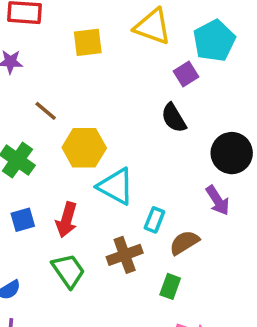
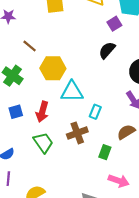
black semicircle: (174, 118) -> (107, 50), turned 72
cyan triangle: (116, 186) -> (72, 92), turned -30
brown semicircle: (184, 243) -> (126, 132), moved

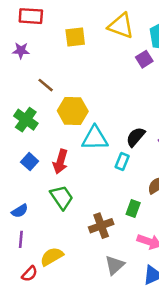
black semicircle: (107, 50) -> (136, 137), moved
blue square: (16, 112) -> (30, 162), turned -32
brown cross: (77, 133) -> (101, 226), moved

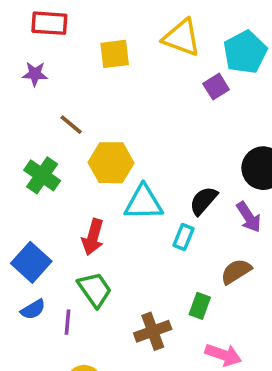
blue square: (30, 162) -> (31, 262), moved, size x1.5
purple line: (21, 239) -> (67, 322), moved

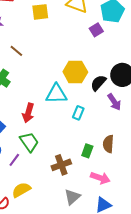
yellow hexagon: (111, 163) -> (75, 72), moved
black semicircle: (203, 201) -> (98, 83), moved
brown semicircle: (236, 271) -> (108, 144), moved, turned -54
purple line: (67, 322) -> (14, 160), turned 32

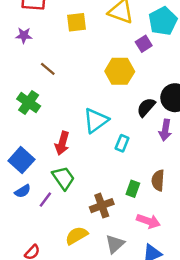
yellow hexagon: (75, 72) -> (120, 71), moved
cyan triangle: (56, 94) -> (96, 120), turned -35
purple arrow: (114, 102) -> (165, 130), turned 42
yellow semicircle: (21, 190) -> (77, 236), moved

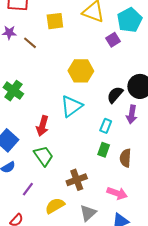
brown line: (48, 69) -> (30, 43), moved
yellow hexagon: (120, 71) -> (81, 71), moved
cyan rectangle: (122, 143) -> (106, 126), moved
green rectangle: (133, 189) -> (104, 150), moved
purple line: (45, 200) -> (28, 189), moved

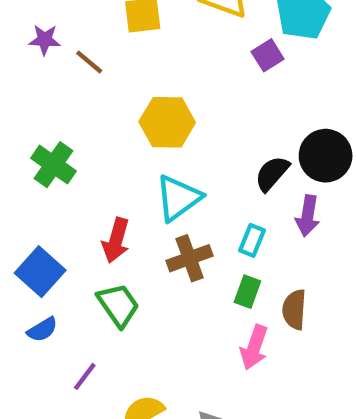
yellow hexagon: (81, 71) -> (167, 122), moved
brown cross: (77, 180) -> (190, 258), moved
pink arrow: (117, 193) -> (254, 347), moved, turned 90

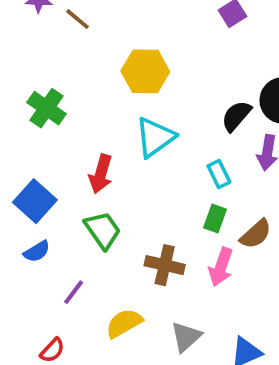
cyan rectangle: (252, 240) -> (219, 174), turned -48
brown cross: (190, 258) -> (165, 265), moved, turned 33
brown semicircle: (294, 310) -> (256, 234), turned -136

